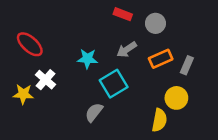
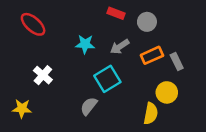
red ellipse: (30, 44) -> (33, 24), moved
cyan star: (87, 59) -> (85, 44), moved
gray rectangle: (187, 65) -> (177, 61), turned -49
yellow star: (23, 94) -> (22, 109), moved

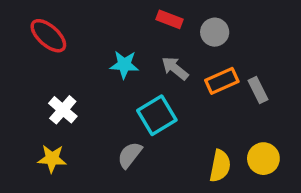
gray arrow: (120, 47) -> (175, 68), turned 72
yellow circle: (167, 92) -> (263, 159), moved
yellow star: (22, 109) -> (52, 159), moved

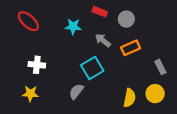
cyan star: (124, 65) -> (73, 26), moved
gray rectangle: (258, 90) -> (160, 67), moved
white cross: (63, 110) -> (37, 65), turned -35

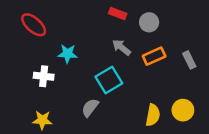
cyan star: (73, 26) -> (67, 54), moved
gray rectangle: (160, 67) -> (189, 60), moved
yellow star: (30, 94) -> (42, 120), moved

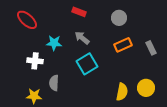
red rectangle: (118, 13) -> (79, 12), moved
gray arrow: (121, 47) -> (82, 38), moved
gray semicircle: (90, 108) -> (54, 83), moved, turned -35

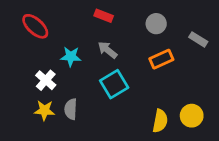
gray rectangle: (151, 48) -> (198, 39), moved, turned -32
white cross: (35, 61) -> (46, 80), turned 35
yellow star: (34, 96) -> (44, 110), moved

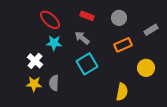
red rectangle: (104, 16) -> (87, 16), moved
red ellipse: (35, 26) -> (50, 20), moved
gray rectangle: (198, 39) -> (151, 30), turned -64
yellow circle: (192, 116) -> (146, 68), moved

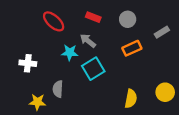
cyan star: (54, 43) -> (70, 53), moved
white cross: (35, 61) -> (28, 63), moved, turned -35
yellow circle: (146, 68) -> (165, 92), moved
yellow star: (34, 84) -> (37, 102), moved

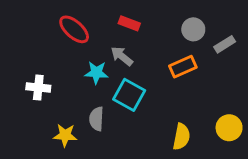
gray circle: (128, 19) -> (193, 29), moved
cyan square: (93, 69) -> (129, 95), turned -30
gray semicircle: (58, 89) -> (96, 119), moved
yellow star: (37, 102) -> (65, 135), moved

